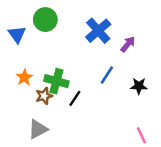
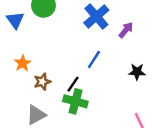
blue line: (107, 75) -> (94, 59), moved
green cross: (56, 81) -> (75, 101), moved

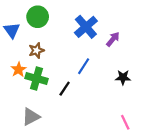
brown star: (42, 82) -> (36, 50), moved
green cross: (75, 101) -> (36, 79), moved

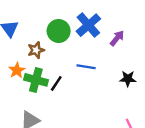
green circle: (38, 17) -> (59, 31), moved
blue line: (84, 66) -> (86, 67), turned 66
black line: (65, 89) -> (56, 83), moved

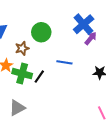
blue cross: (88, 25) -> (84, 24), moved

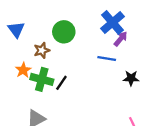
blue line: (64, 62) -> (107, 58), moved

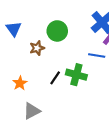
orange star: (23, 70) -> (20, 83), moved
green cross: (42, 79) -> (76, 75), moved

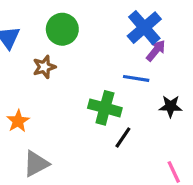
green circle: (57, 31) -> (62, 29), moved
black line: (55, 78) -> (123, 137), moved

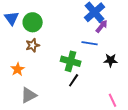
green circle: (62, 29) -> (33, 22), moved
brown star: (44, 67) -> (33, 45), moved
black line: (123, 137) -> (74, 80), moved

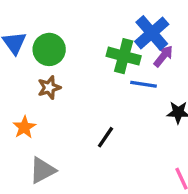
green cross: (71, 61) -> (124, 56), moved
black line: (74, 80) -> (105, 137), moved

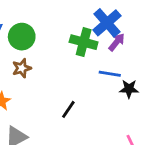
blue line: (143, 84) -> (110, 74), moved

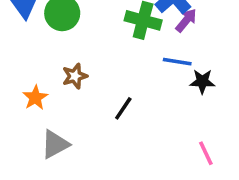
brown star: (22, 68) -> (75, 76), moved

